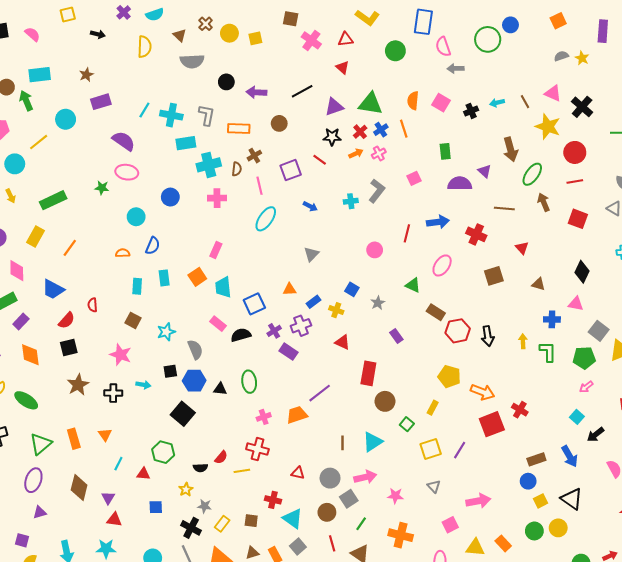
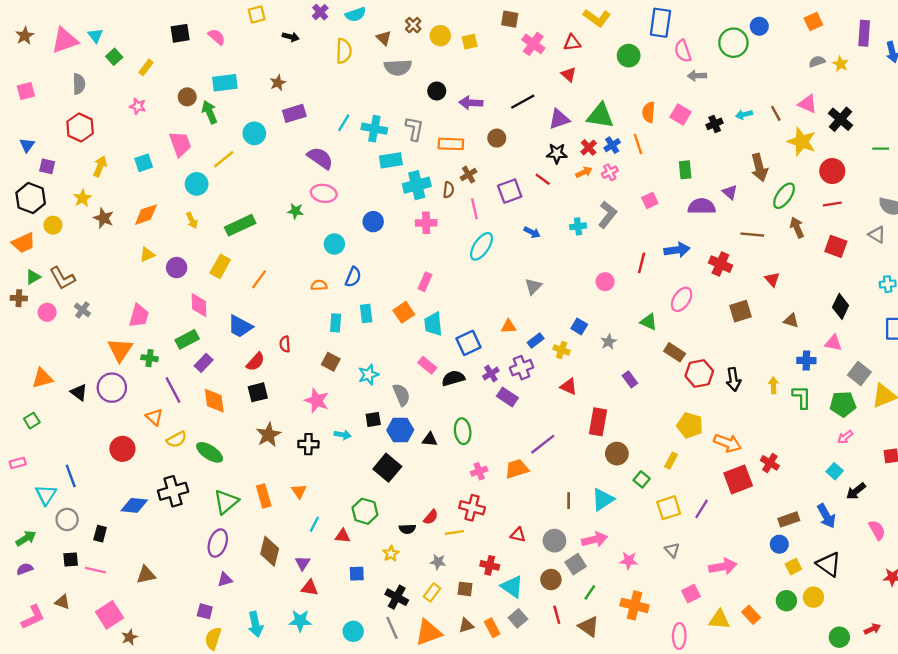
gray star: (205, 506) -> (438, 562), moved

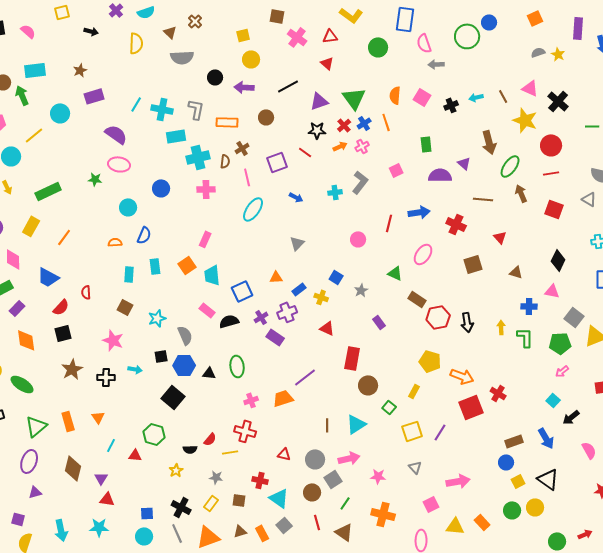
yellow circle: (440, 36) -> (251, 59), moved
green triangle: (600, 116) -> (354, 98), turned 45
blue square: (357, 574) -> (147, 513), moved

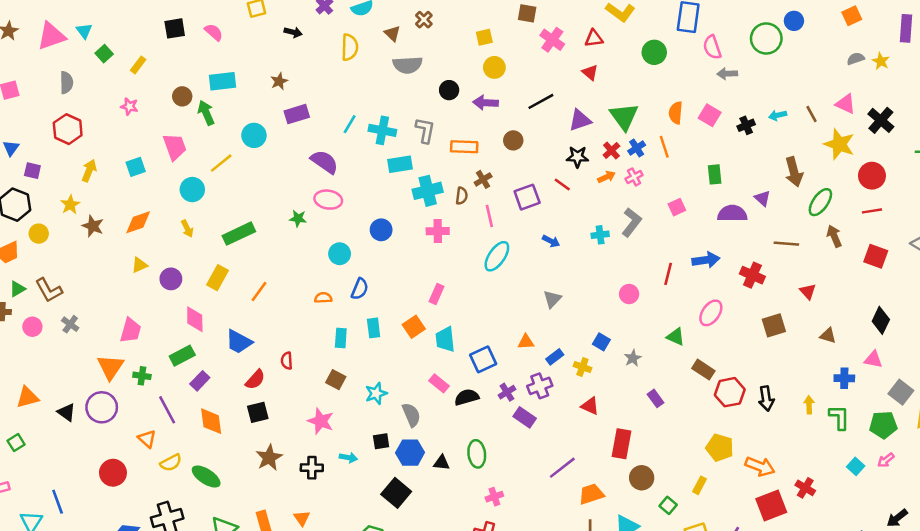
orange trapezoid: (283, 398) -> (591, 494), moved
cyan square: (553, 400) -> (856, 466), moved

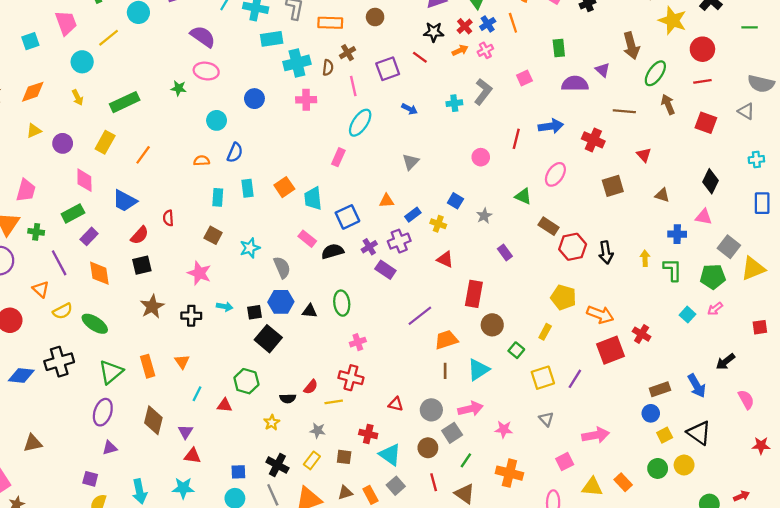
pink rectangle: (436, 294) -> (338, 157), moved
black square: (381, 441) -> (254, 312), moved

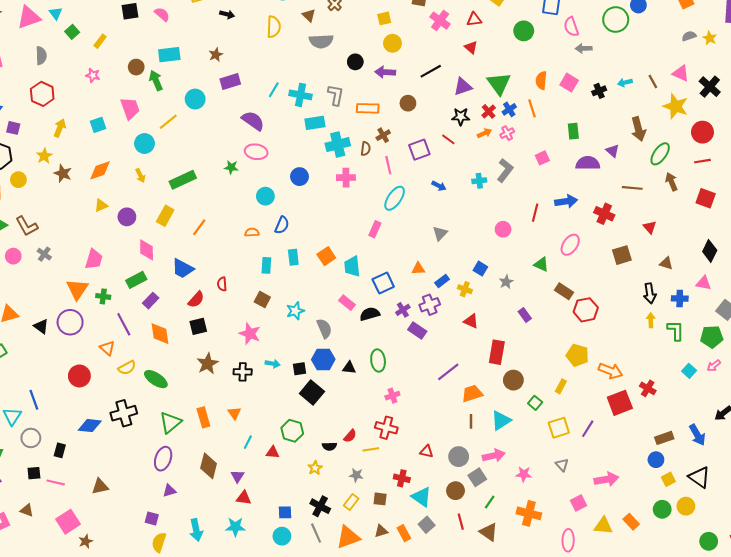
black arrow: (606, 253) -> (650, 293), moved

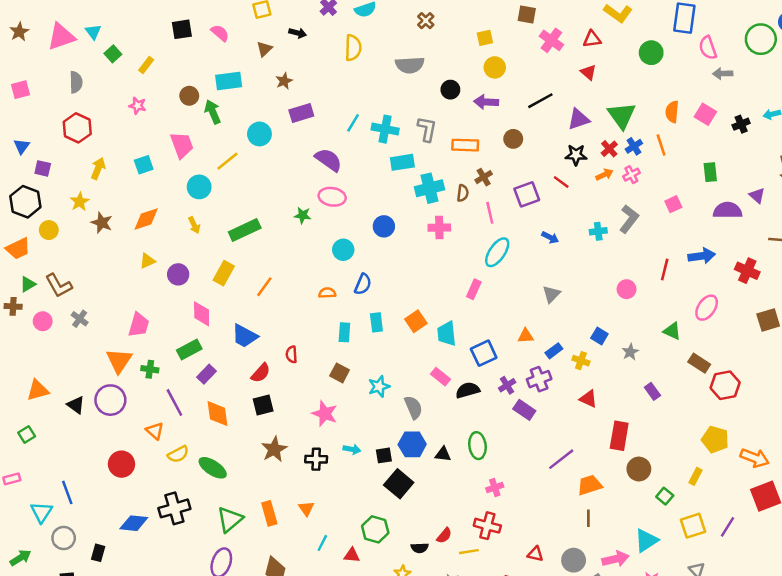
brown triangle: (309, 15) -> (264, 49), moved, turned 32
cyan triangle: (501, 420) -> (646, 540), moved

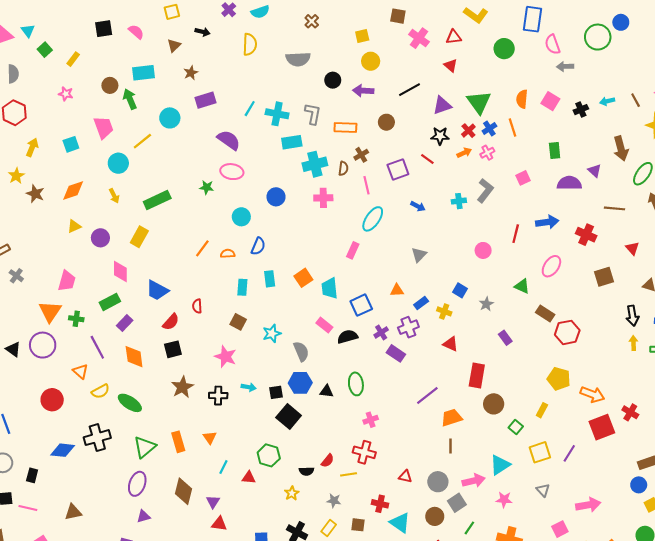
orange line: (264, 287) -> (202, 248), moved

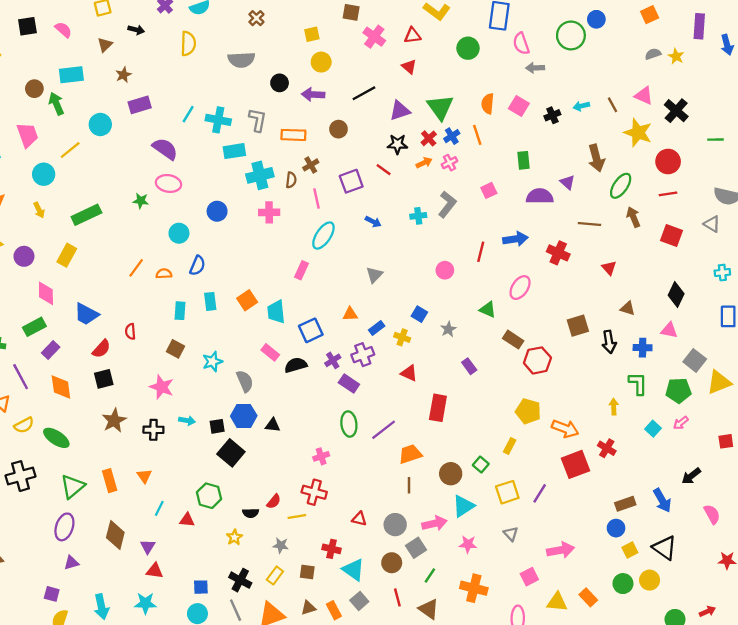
brown square: (604, 277) -> (578, 326), moved
yellow arrow: (633, 343) -> (614, 407), moved
green ellipse: (356, 384) -> (349, 424), moved
brown circle: (494, 404) -> (451, 474), moved

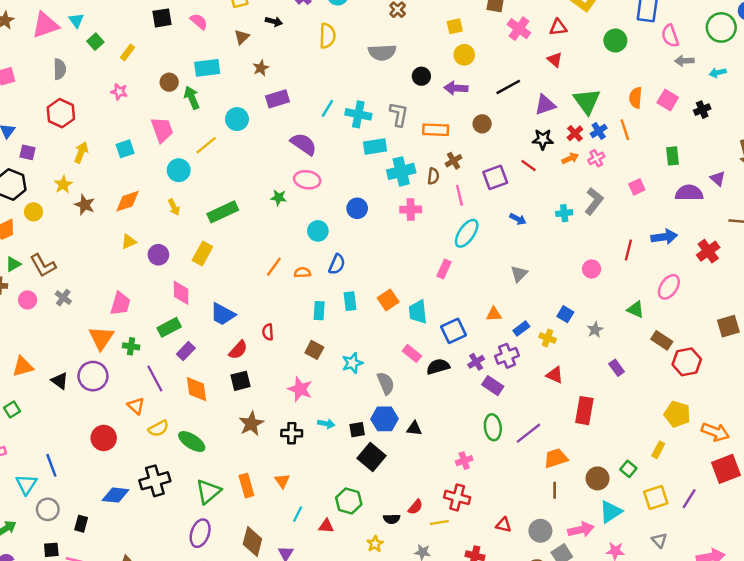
cyan arrow: (581, 106) -> (718, 73), moved
red cross: (558, 253) -> (708, 251), turned 30

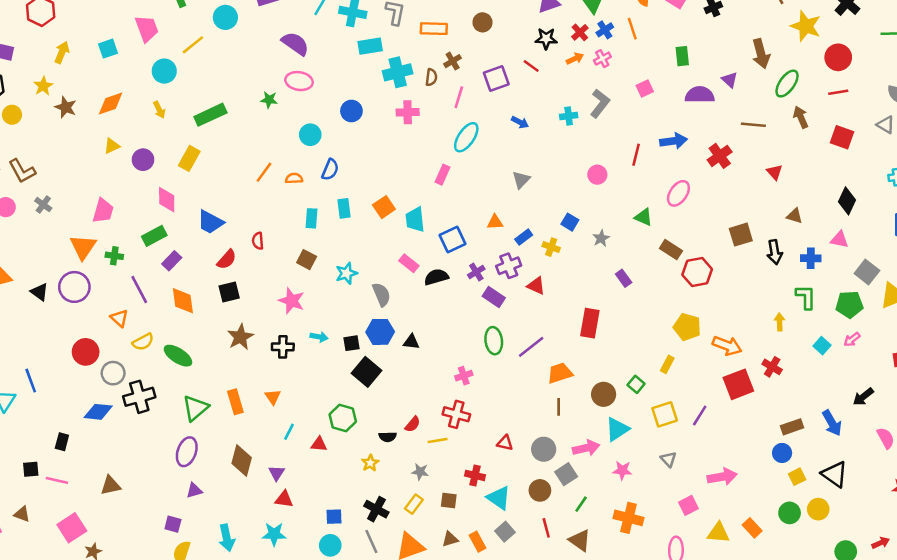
pink line: (459, 195) -> (459, 97), turned 30
red triangle: (555, 375) -> (536, 286), moved
gray circle: (48, 509) -> (113, 373), moved

